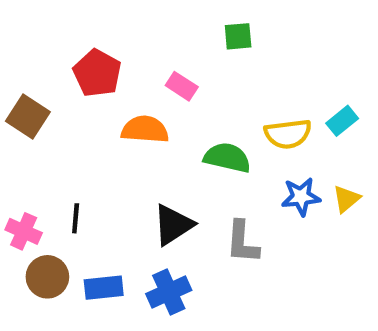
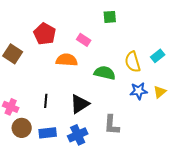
yellow semicircle: (288, 134) -> (133, 62), turned 80
black line: (76, 218) -> (46, 101), moved
gray L-shape: (242, 242) -> (112, 125), moved

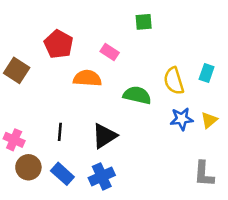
cyan rectangle: (158, 56) -> (207, 73), turned -32
gray L-shape: (112, 125) -> (204, 174), moved
blue rectangle: (48, 133) -> (62, 174), turned 48

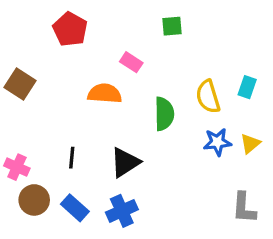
red pentagon: (59, 44) -> (70, 29), moved
green semicircle: (137, 95) -> (164, 114), turned 76

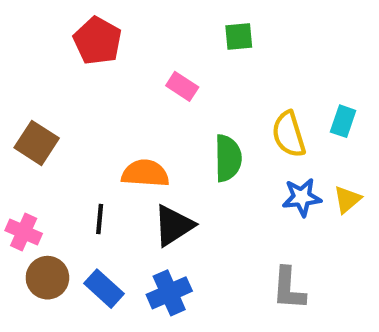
brown square: (20, 84) -> (37, 143), moved
orange semicircle: (105, 93) -> (145, 173), moved
gray L-shape: (244, 208) -> (289, 289), moved

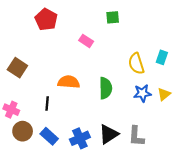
green semicircle: (228, 158) -> (106, 88), moved
black triangle: (174, 225) -> (109, 134), moved

